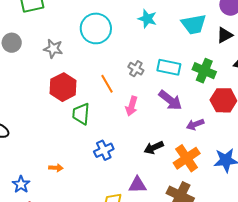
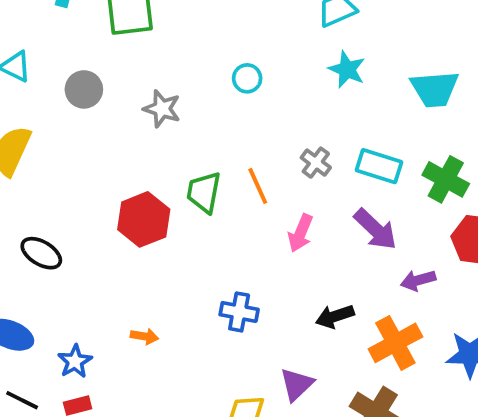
cyan circle: (96, 28) -> (247, 78), size x0.5
red hexagon: (63, 87) -> (144, 219), moved
green trapezoid: (81, 114) -> (204, 192), moved
blue cross: (104, 150) -> (239, 312), turned 30
purple triangle: (137, 185) -> (297, 384), turned -48

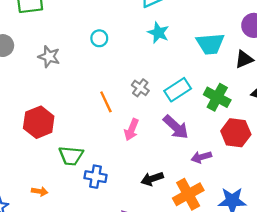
cyan rectangle: (379, 166) -> (178, 90), turned -50
green trapezoid: (204, 192) -> (71, 156), moved, turned -95

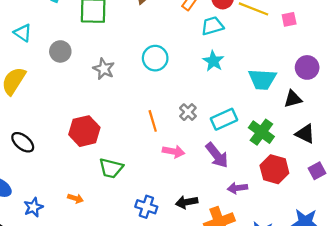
cyan circle: (99, 38) -> (155, 58), size x1.5
pink arrow: (132, 130) -> (174, 151), turned -110
blue cross: (95, 177) -> (146, 207), moved

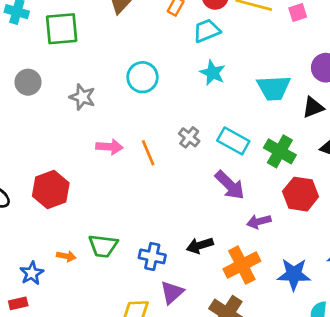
cyan rectangle: (224, 119) -> (233, 141), turned 60
red hexagon: (84, 131) -> (51, 189), moved
pink arrow: (174, 151) -> (109, 147), moved
green trapezoid: (111, 168) -> (103, 246), moved
blue star: (33, 207) -> (32, 273), moved

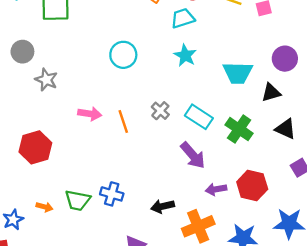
gray star: (82, 97) -> (46, 80), moved
red hexagon: (301, 194) -> (252, 185), moved
blue cross: (152, 256) -> (112, 194), moved

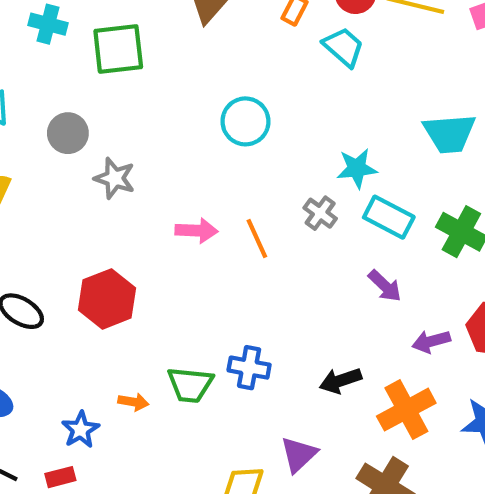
cyan trapezoid: (183, 18) -> (343, 47), turned 65
cyan star: (185, 55) -> (357, 168), moved, turned -30
purple arrow: (193, 155) -> (385, 286), size x0.7

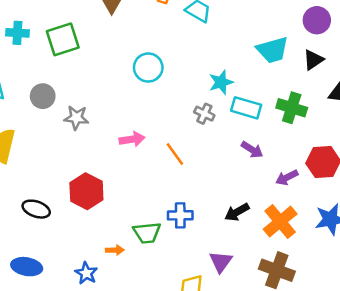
orange line: (257, 239) -> (175, 154), moved

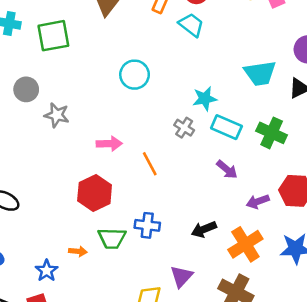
red hexagon: (86, 191) -> (95, 193), moved

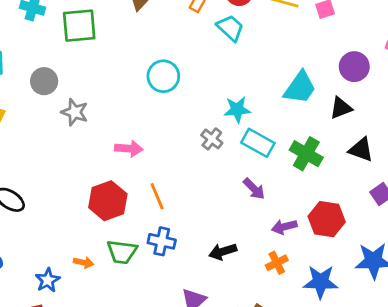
cyan trapezoid: (260, 73) -> (300, 88), turned -52
orange line: (150, 164) -> (157, 196), moved
orange cross: (245, 244) -> (277, 263), moved, size x0.6

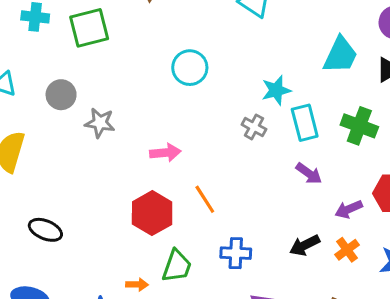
cyan rectangle: (258, 143) -> (305, 123), turned 56
blue cross: (162, 241) -> (236, 253), moved
green trapezoid: (122, 252) -> (177, 266), turned -68
black arrow: (223, 252) -> (305, 245), moved

